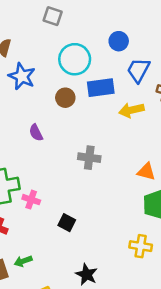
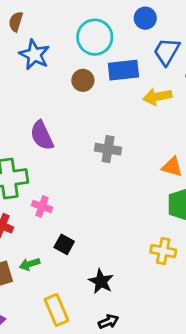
purple semicircle: (36, 133) -> (42, 135), moved, size x1.5
pink cross: (31, 200) -> (42, 206), moved
black square: (67, 223) -> (64, 244), moved

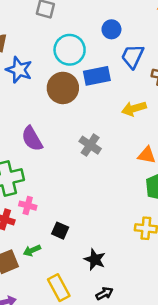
brown circle: (83, 80) -> (63, 88), size x1.6
yellow arrow: (157, 97) -> (134, 109), moved
gray cross: (108, 149) -> (90, 145), turned 30
pink cross: (42, 206) -> (28, 206), moved

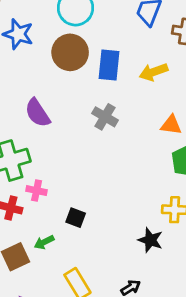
blue rectangle: (97, 76) -> (109, 65), moved, turned -70
black star: (95, 259) -> (150, 240), moved

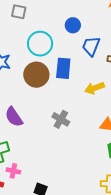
blue rectangle: (109, 65) -> (63, 68), moved

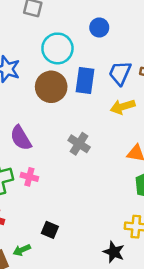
blue trapezoid: (91, 46) -> (120, 73), moved
pink cross: (13, 171) -> (29, 177), moved

